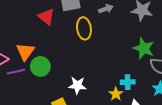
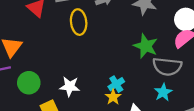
green circle: (40, 66) -> (29, 83), moved
cyan cross: (128, 82) -> (116, 84), moved, turned -32

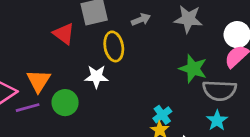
green circle: (29, 83) -> (65, 103), moved
white star: (70, 86) -> (96, 77), moved

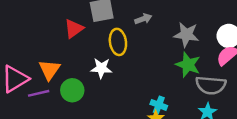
gray star: (188, 19) -> (186, 35), moved
red triangle: (64, 34) -> (74, 29), turned 45
cyan cross: (162, 115) -> (159, 105), turned -35

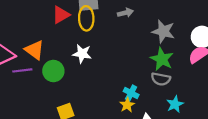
yellow ellipse: (118, 42) -> (86, 18), moved
orange triangle: (49, 70) -> (35, 50), turned -35
gray semicircle: (211, 85) -> (161, 79), moved, size x0.7

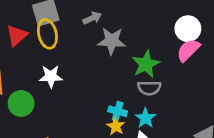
gray star: (163, 31) -> (112, 41), moved
green star: (162, 59) -> (146, 64), turned 30
cyan star: (175, 104) -> (145, 118), moved

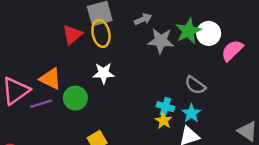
white circle: (188, 29) -> (209, 33), moved
green star: (146, 64) -> (188, 31), moved
gray semicircle: (149, 88) -> (195, 85), turned 35

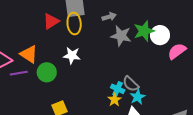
gray semicircle: (195, 85) -> (131, 84), moved

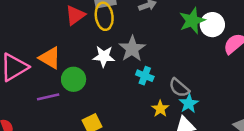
gray star: (121, 36) -> (132, 49), moved, turned 30
purple line: (19, 73) -> (48, 97), moved
cyan cross: (118, 89) -> (145, 76), moved

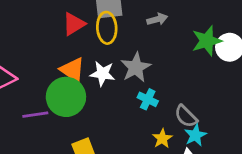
orange triangle: (50, 58) -> (73, 70), moved
green circle: (74, 79) -> (66, 97), size x1.4

